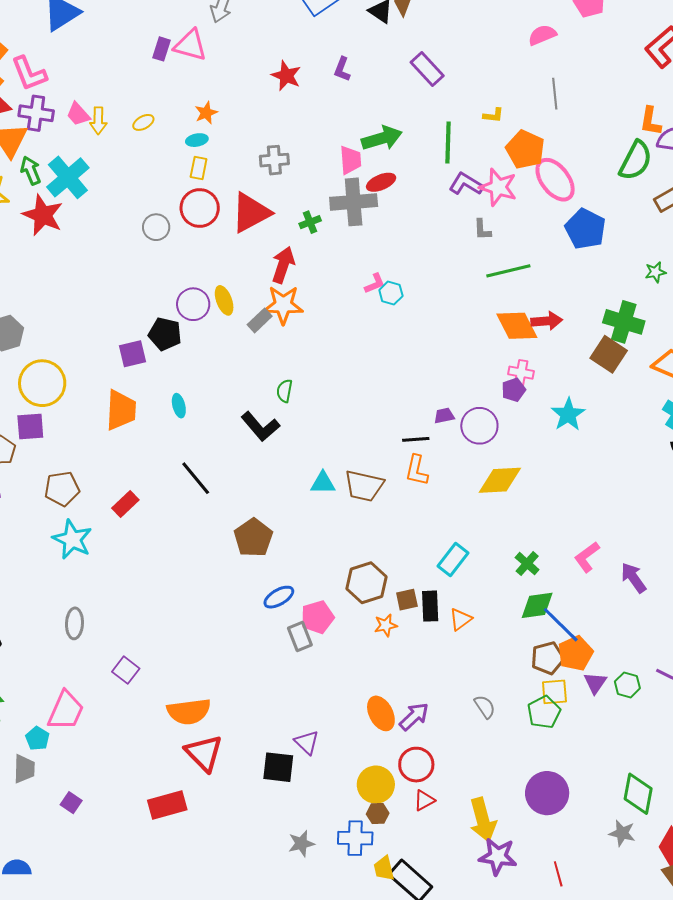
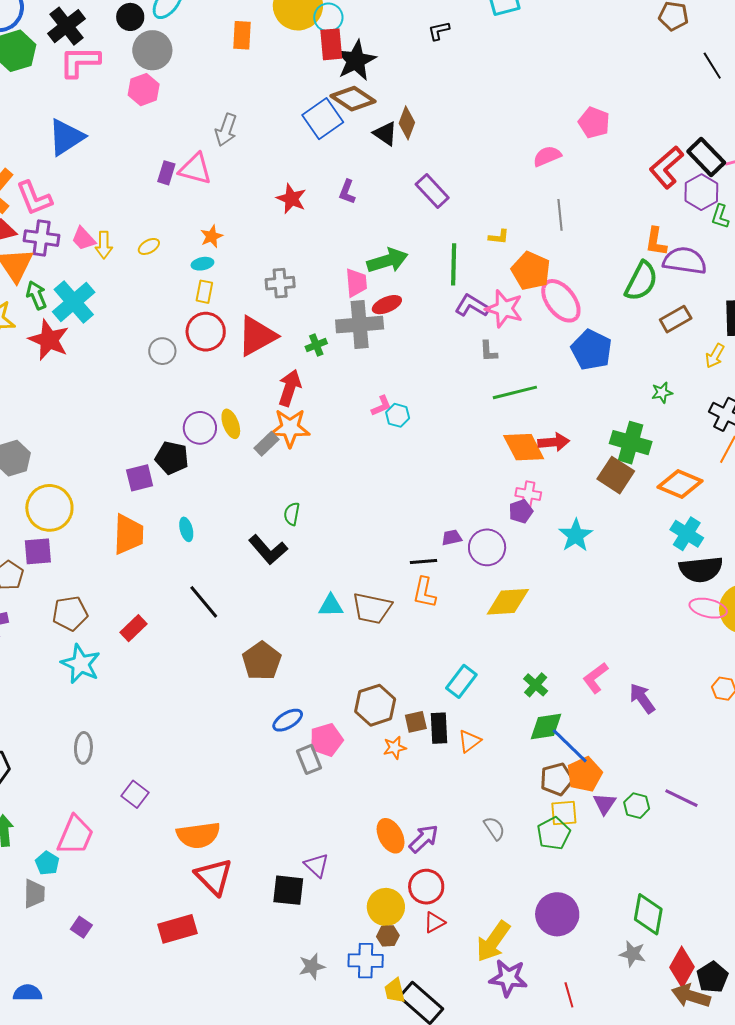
yellow arrow: (483, 820) -> (493, 941), turned 51

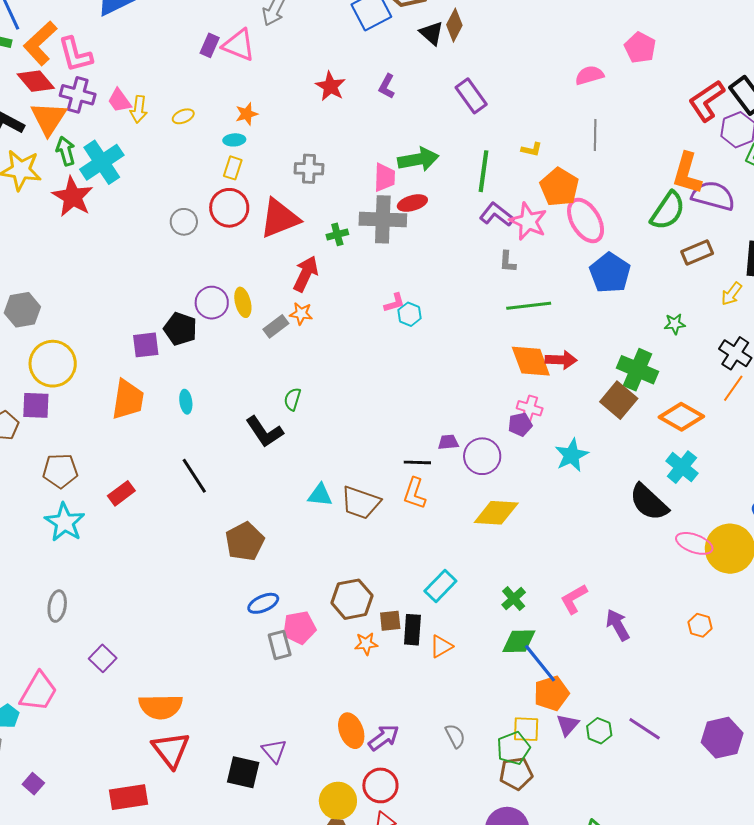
orange L-shape: (656, 242) -> (687, 173), size x1.4
orange star: (290, 428) -> (301, 314), size x0.6
black semicircle: (701, 569) -> (649, 502), moved, turned 42
brown pentagon: (557, 779) -> (516, 774), moved

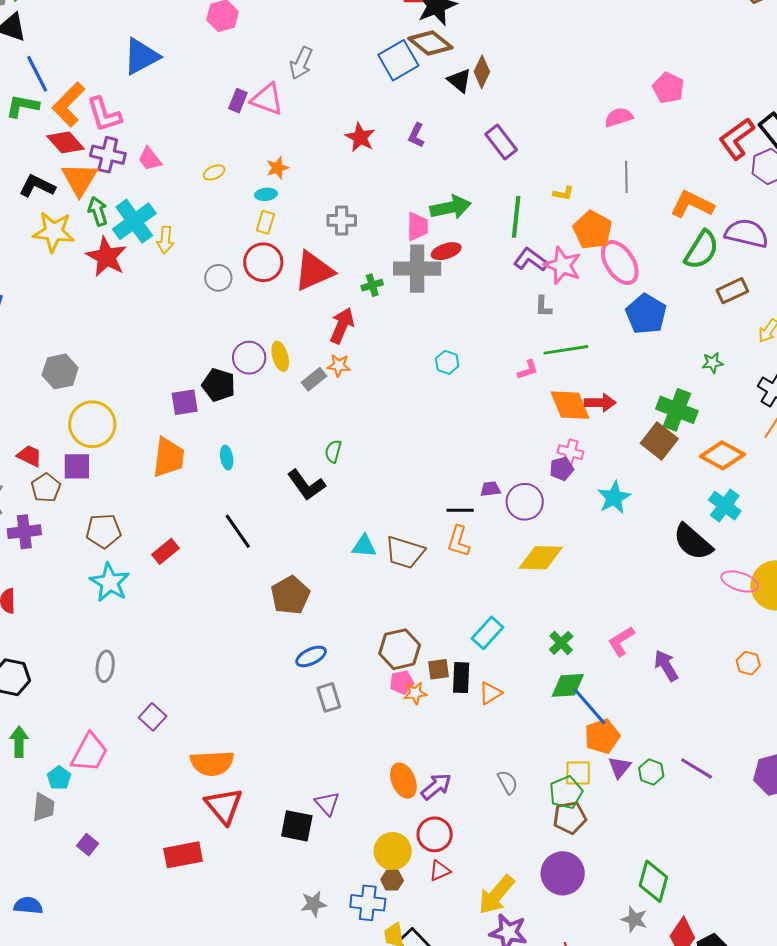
yellow arrow: (139, 109) -> (165, 240), moved
orange L-shape: (687, 173) -> (692, 204), moved, turned 102
pink L-shape: (394, 303) -> (528, 370), moved
pink pentagon: (299, 628) -> (402, 682), moved, size x0.7

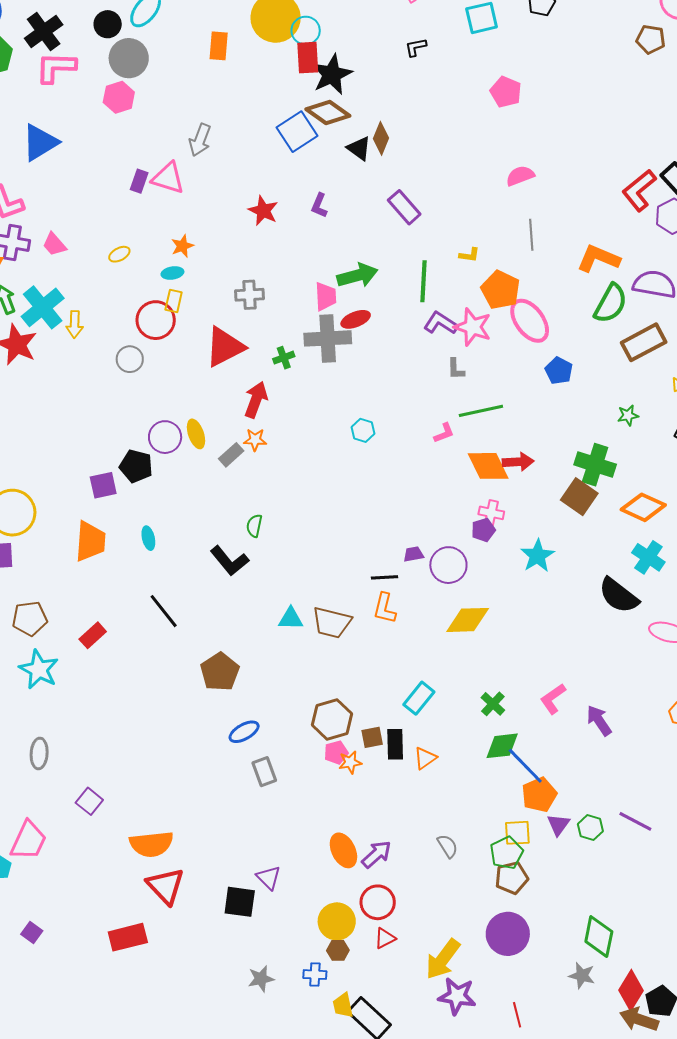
pink pentagon: (668, 88) -> (506, 92), moved
red circle: (263, 262) -> (156, 320), moved
brown rectangle: (732, 291) -> (644, 342), size x1.4
blue pentagon: (646, 314) -> (559, 371), size x0.7
blue cross: (368, 903) -> (315, 975), size x0.7

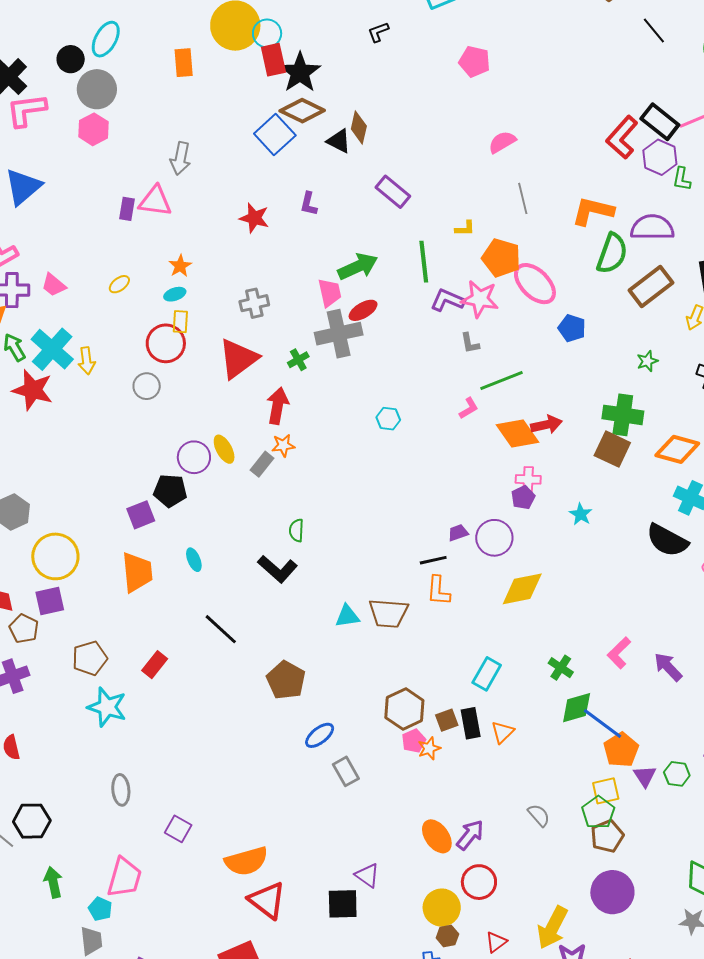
cyan star: (537, 556) -> (581, 514), size x0.7
red triangle: (385, 938) -> (496, 942), moved

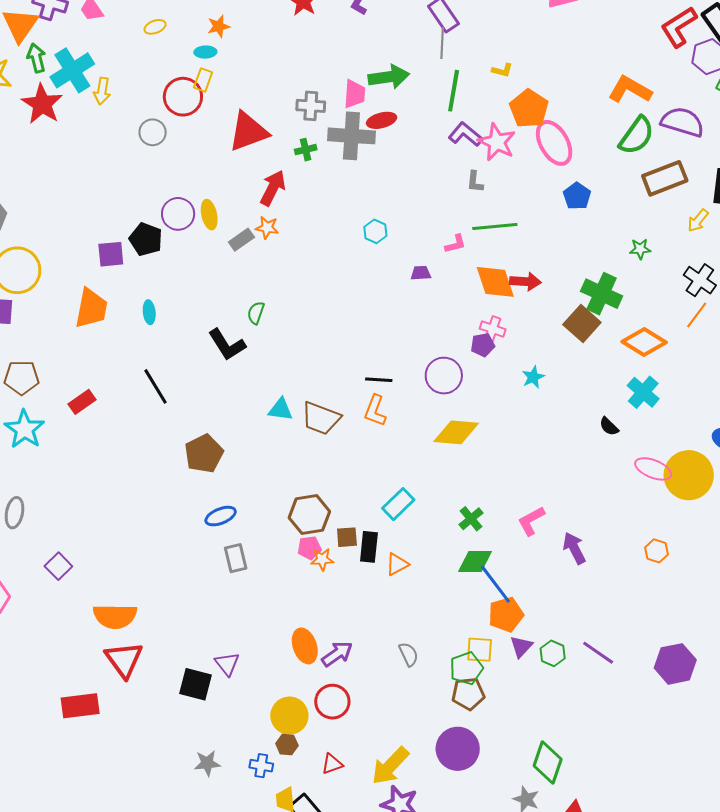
gray line: (523, 198) -> (442, 43), moved
gray cross: (254, 303) -> (311, 106), moved
purple trapezoid: (458, 533) -> (421, 273), moved
black semicircle: (667, 540) -> (609, 426), size x0.5

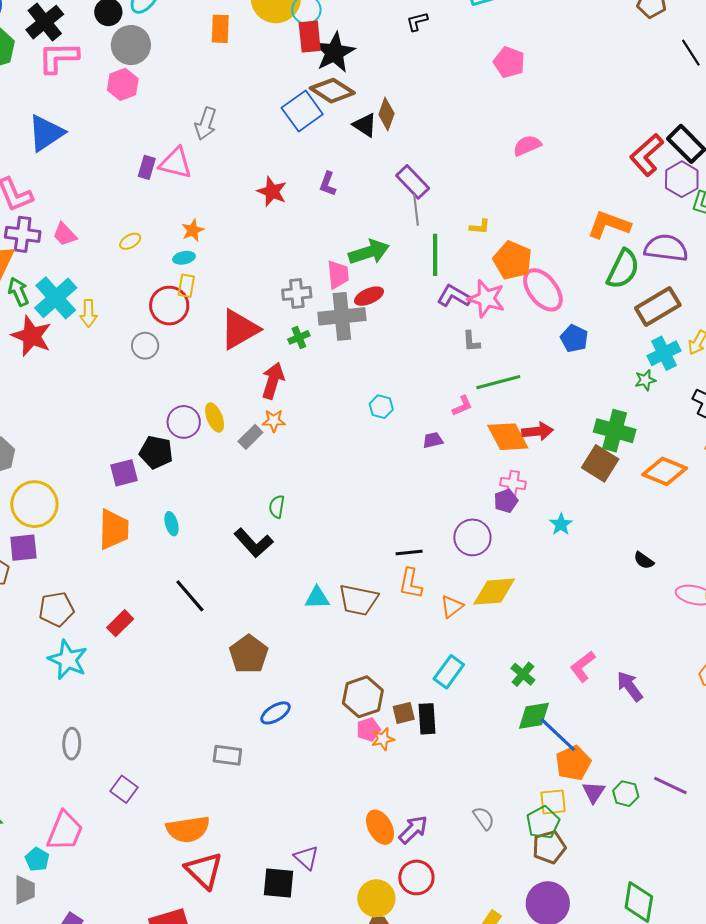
cyan cross: (643, 392) -> (664, 353), moved, turned 32
gray rectangle: (236, 558) -> (227, 755), moved, turned -60
orange triangle: (397, 564) -> (452, 607), moved

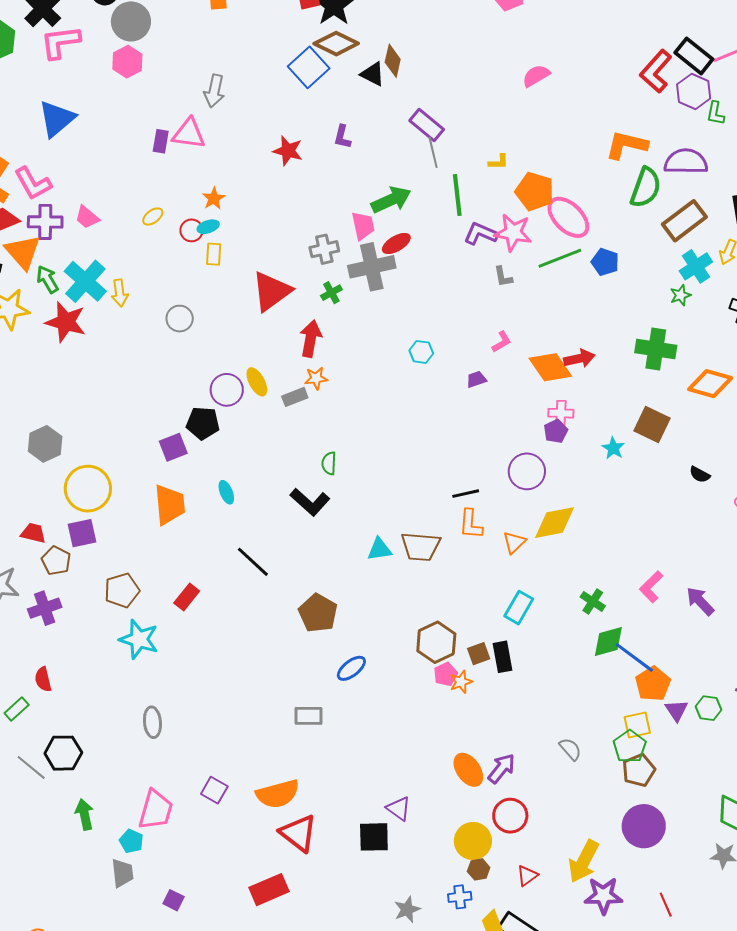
red circle: (169, 306) -> (192, 230), moved, size x0.6
green line: (498, 382) -> (560, 258), moved
gray rectangle: (250, 437) -> (295, 397), turned 30
brown square: (600, 463) -> (652, 425), moved
purple square: (124, 789) -> (214, 790), moved

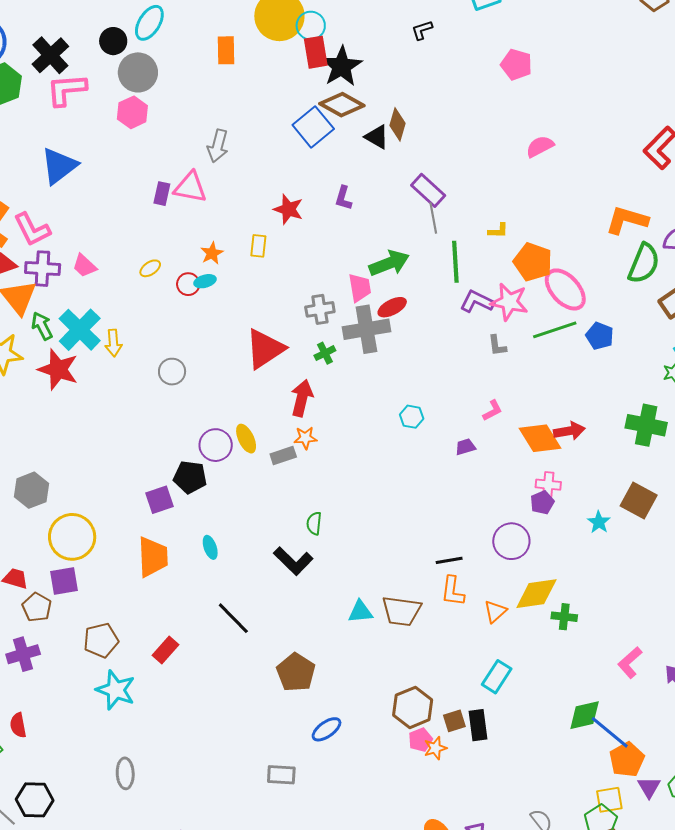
yellow rectangle: (214, 254) -> (258, 246), moved
green cross: (593, 601) -> (564, 617), moved, turned -30

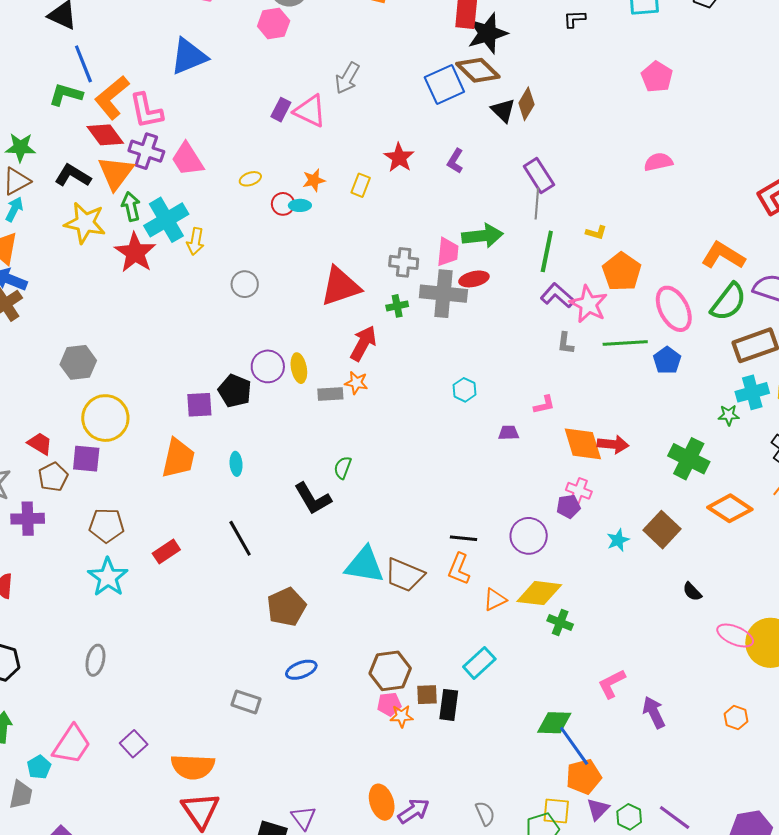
pink trapezoid: (84, 266) -> (188, 159), size x1.4
pink ellipse: (565, 289) -> (674, 309), moved
cyan triangle: (360, 612) -> (365, 565), size x1.6

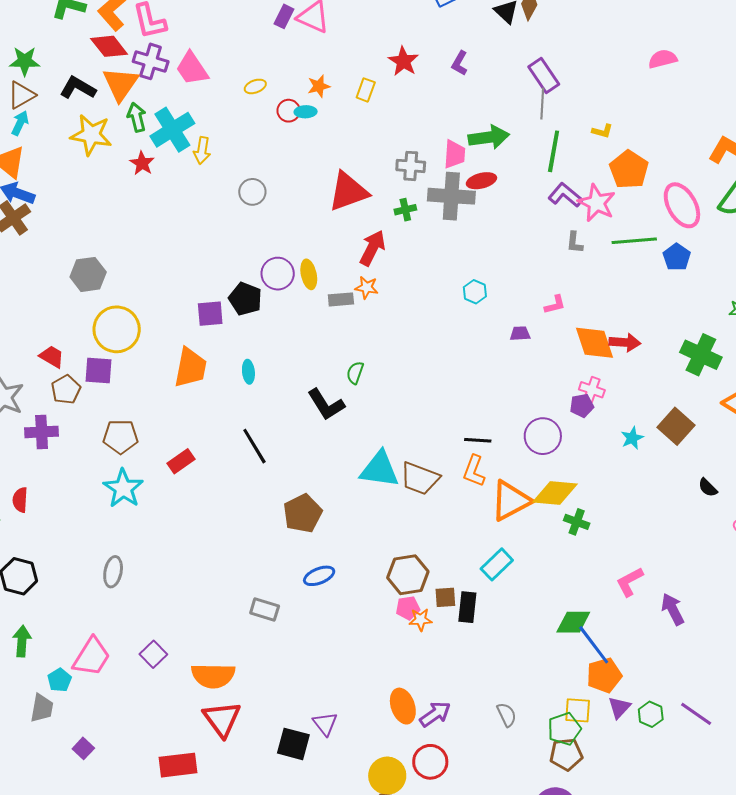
red star: (135, 253) -> (142, 163), size x0.6
orange triangle: (495, 600) -> (511, 501), size x1.8

